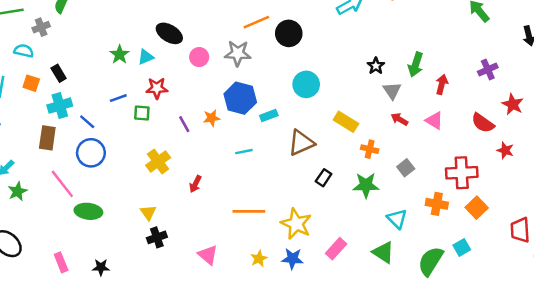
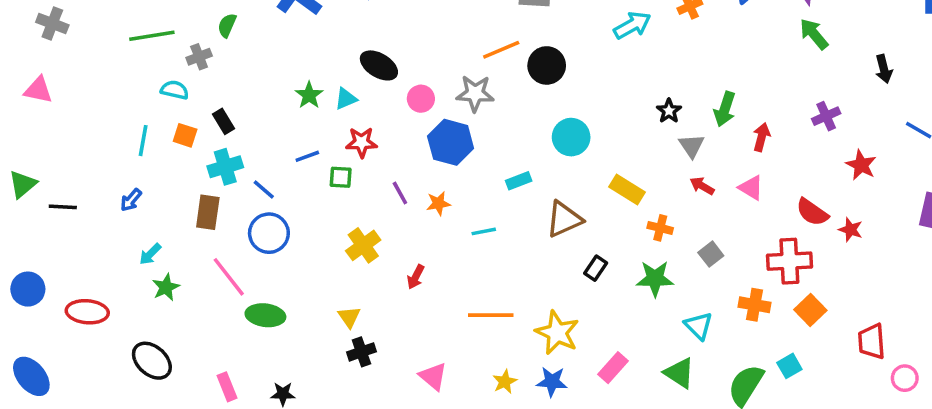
blue hexagon: (240, 98) -> (451, 142), moved
orange star: (212, 118) -> (438, 203), moved
red semicircle: (483, 123) -> (812, 212), moved

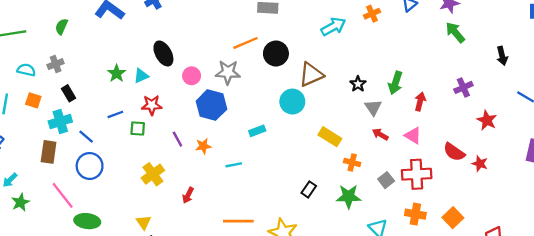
gray cross: (199, 57) -> (56, 64), moved
black ellipse: (379, 65) -> (163, 53), turned 30
black rectangle: (224, 121) -> (69, 93), moved
brown triangle: (564, 219) -> (311, 75), moved
red cross: (789, 261) -> (417, 174), moved

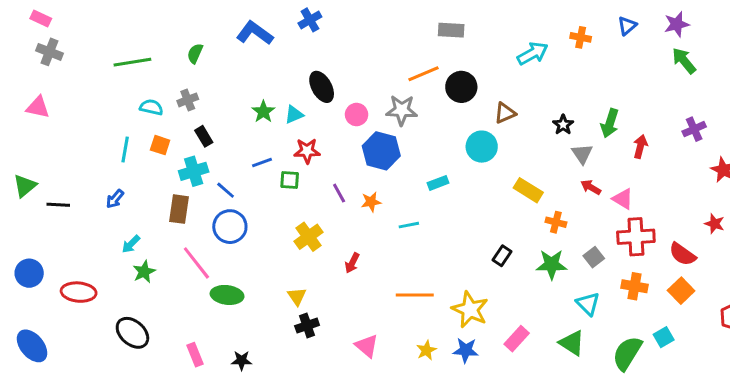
orange cross: (372, 14) -> (581, 37), turned 35
brown triangle: (311, 75) -> (505, 113), size x0.7
pink triangle: (413, 136) -> (623, 199), moved
red semicircle: (454, 152) -> (682, 254), moved
gray square: (386, 180) -> (594, 257), moved

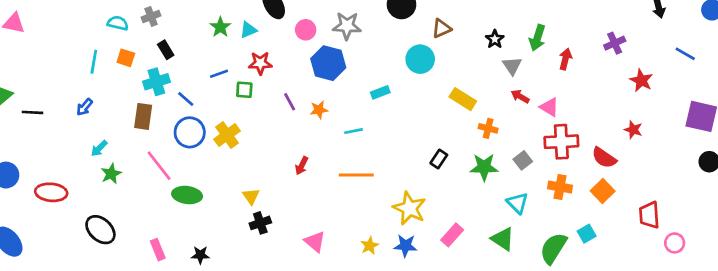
yellow cross: (309, 237) -> (227, 135), moved
orange line: (415, 295) -> (356, 175), moved

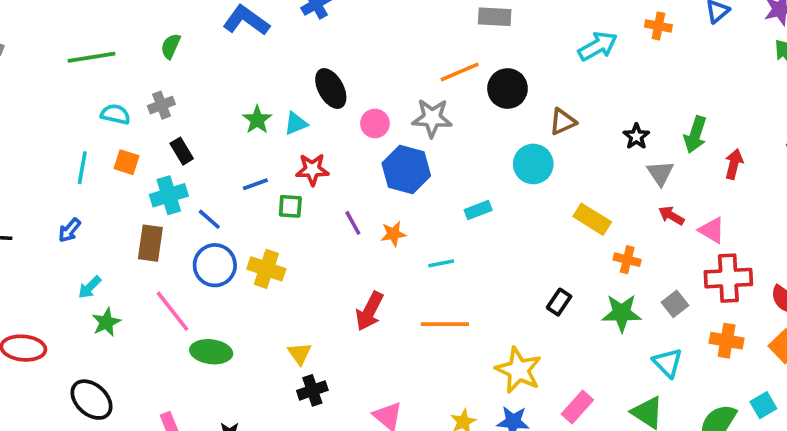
yellow cross: (227, 135) -> (266, 269), turned -35
red arrow: (302, 166) -> (369, 311), size x1.5

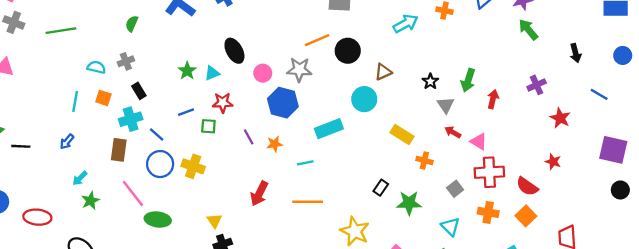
green line: (91, 57) -> (61, 31), moved
cyan rectangle: (478, 210) -> (329, 129), size x1.6
green star: (622, 313) -> (409, 203), moved

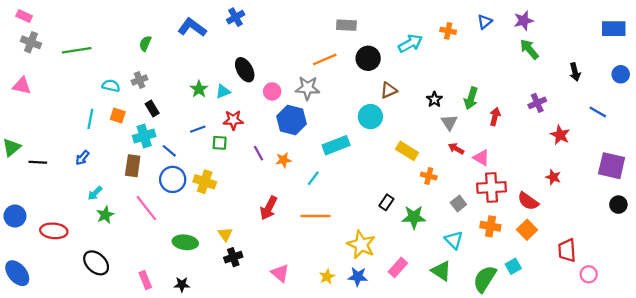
black circle: (348, 51) -> (368, 58), moved
cyan line: (305, 163) -> (313, 178), turned -42
green ellipse: (158, 219) -> (185, 242), moved

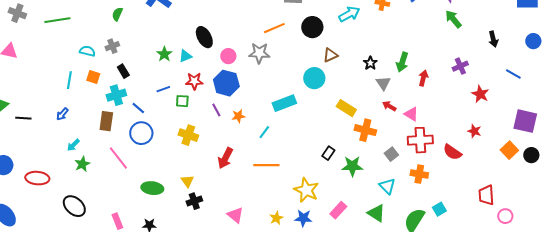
blue hexagon: (292, 120) -> (226, 83), moved
orange cross: (429, 176) -> (365, 130), size x1.5
yellow cross: (205, 182) -> (188, 135), moved
orange square: (527, 230) -> (509, 150), moved

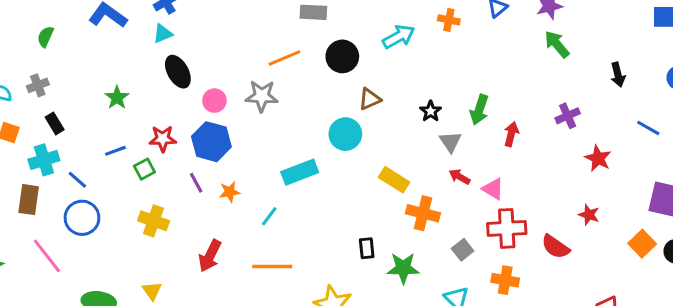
cyan triangle: (185, 56) -> (163, 34), moved
green square: (182, 101) -> (144, 169), turned -32
black rectangle: (328, 153) -> (367, 248), turned -40

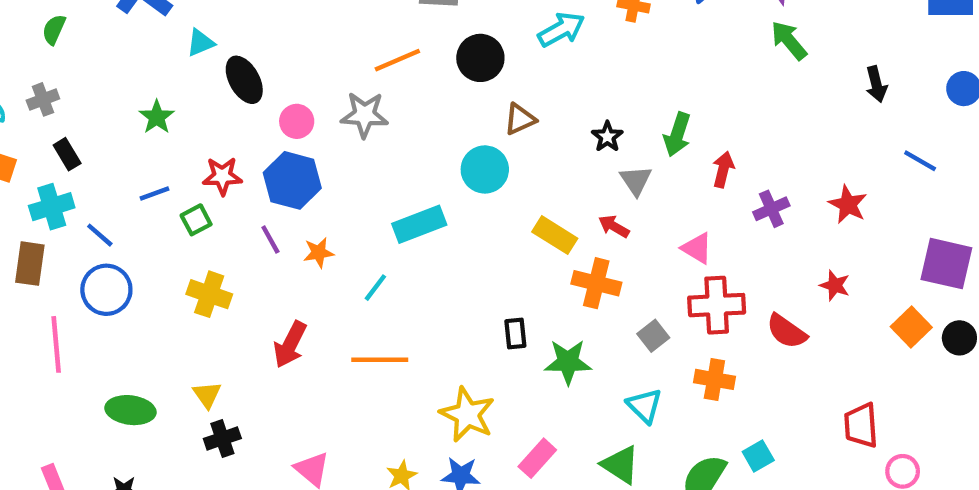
cyan triangle: (163, 34) -> (200, 43), moved
purple cross: (568, 116) -> (771, 209), moved
red arrow: (460, 177) -> (614, 226), moved
pink line: (47, 256) -> (56, 344), turned 33

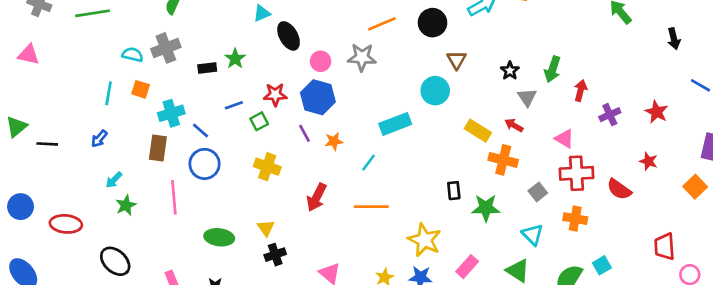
gray cross: (43, 99) -> (166, 48), size x1.5
brown triangle: (520, 119) -> (457, 60), turned -36
black rectangle: (67, 154) -> (207, 68), moved, turned -66

